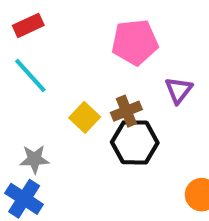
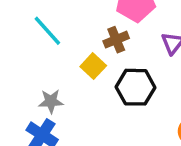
brown cross: (126, 111) -> (116, 40), moved

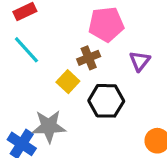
gray star: (51, 101) -> (49, 126), moved, size x1.5

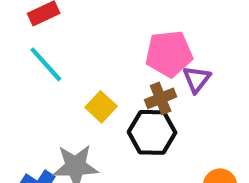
pink pentagon: (106, 24) -> (169, 54), moved
brown cross: (89, 58) -> (161, 98), moved

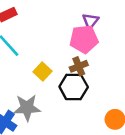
purple triangle: (197, 79) -> (90, 21), moved

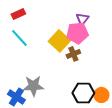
yellow square: (43, 71) -> (59, 41), moved, size x1.5
black hexagon: (74, 87) -> (83, 93), moved

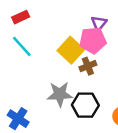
gray star: (33, 86) -> (60, 94), moved
black hexagon: (83, 93) -> (85, 105), moved

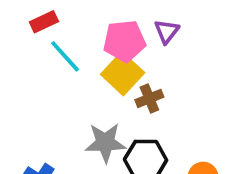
pink pentagon: (93, 40) -> (124, 41), moved
cyan line: (22, 46) -> (65, 56), moved

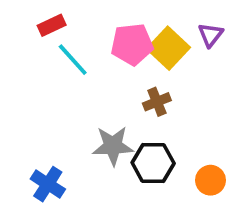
purple triangle: (167, 31) -> (210, 35), moved
yellow square: (123, 74) -> (168, 48), moved

